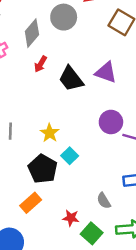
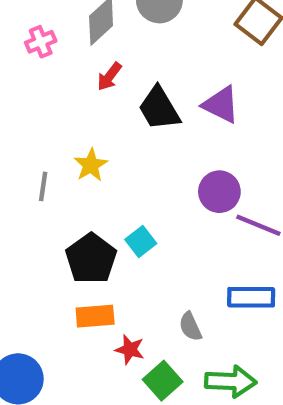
yellow star: (50, 133) -> (91, 165), moved
orange rectangle: (31, 203) -> (95, 316), moved, turned 30

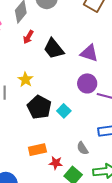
purple triangle: (221, 105) -> (89, 53), moved
cyan square: (141, 242) -> (64, 111), moved
black pentagon: (91, 259) -> (39, 107), moved

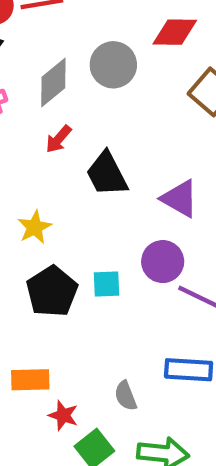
cyan square: (64, 111) -> (107, 284), moved, turned 32

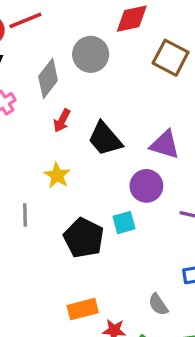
yellow star: (35, 227) -> (57, 175), moved
purple circle: (163, 262) -> (146, 186), moved

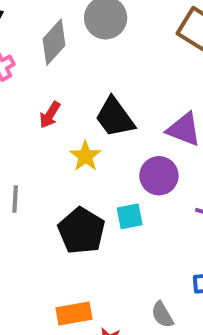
red arrow: (62, 121) -> (50, 115), moved
yellow star: (57, 175) -> (85, 156), moved

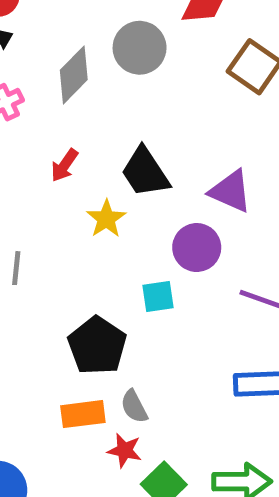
black pentagon: (81, 231) -> (97, 346), moved
gray semicircle: (162, 315) -> (134, 406), moved

